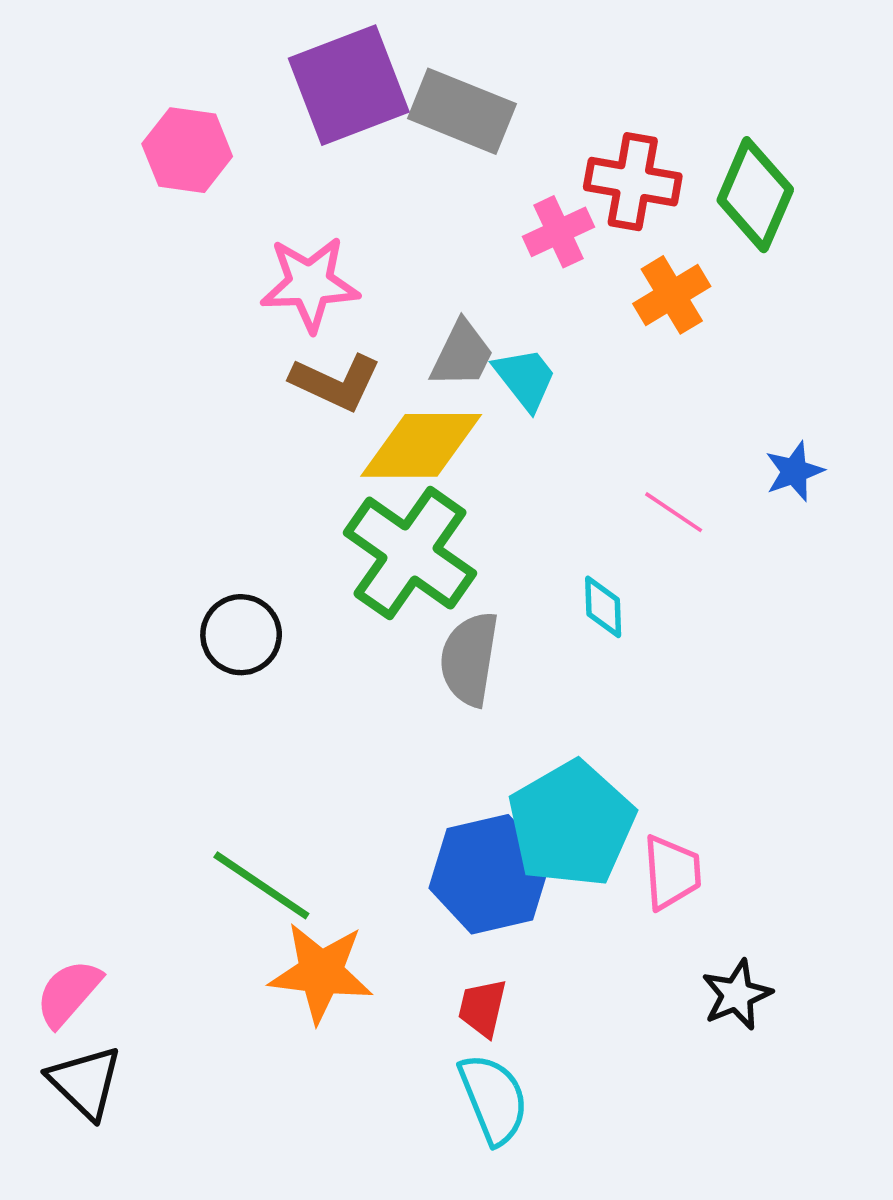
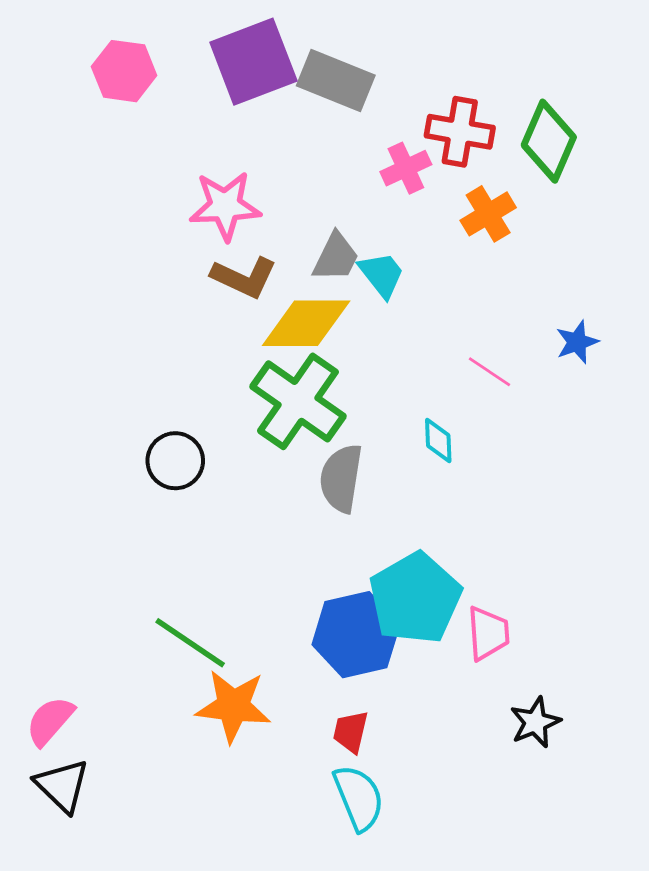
pink hexagon: (187, 150) -> (124, 71), moved

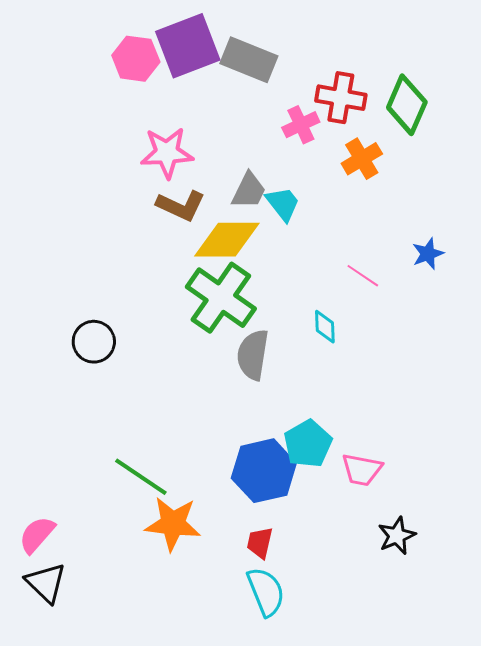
pink hexagon: (124, 71) -> (136, 59), moved
black circle: (175, 461) -> (94, 342), moved
cyan pentagon: (415, 598) -> (308, 444), size x0.7
pink trapezoid: (488, 633) -> (362, 470), turned 105

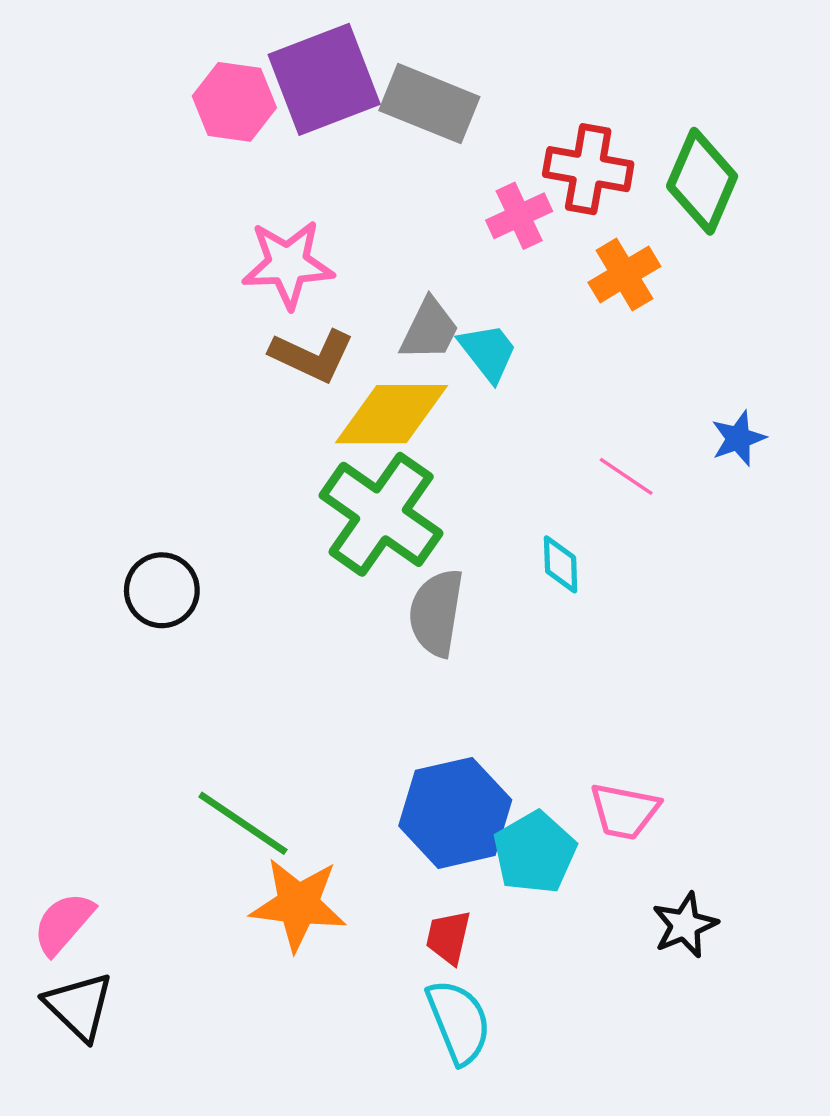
cyan pentagon: (308, 444) -> (535, 853), moved

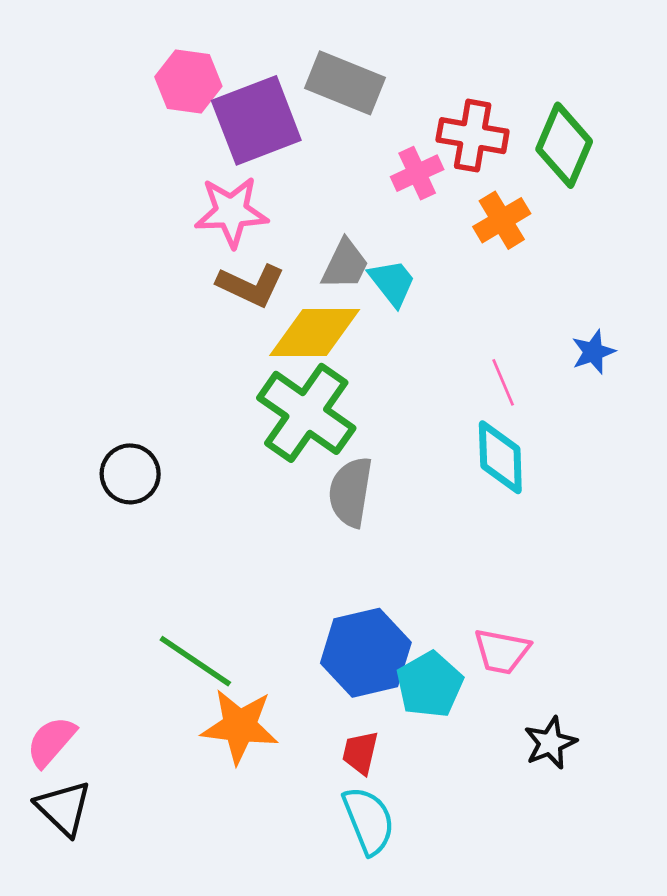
purple square: (324, 79) -> (256, 120), moved
pink line: (626, 476) -> (503, 382), turned 33
cyan diamond: (561, 564) -> (500, 457), moved, size x1.6

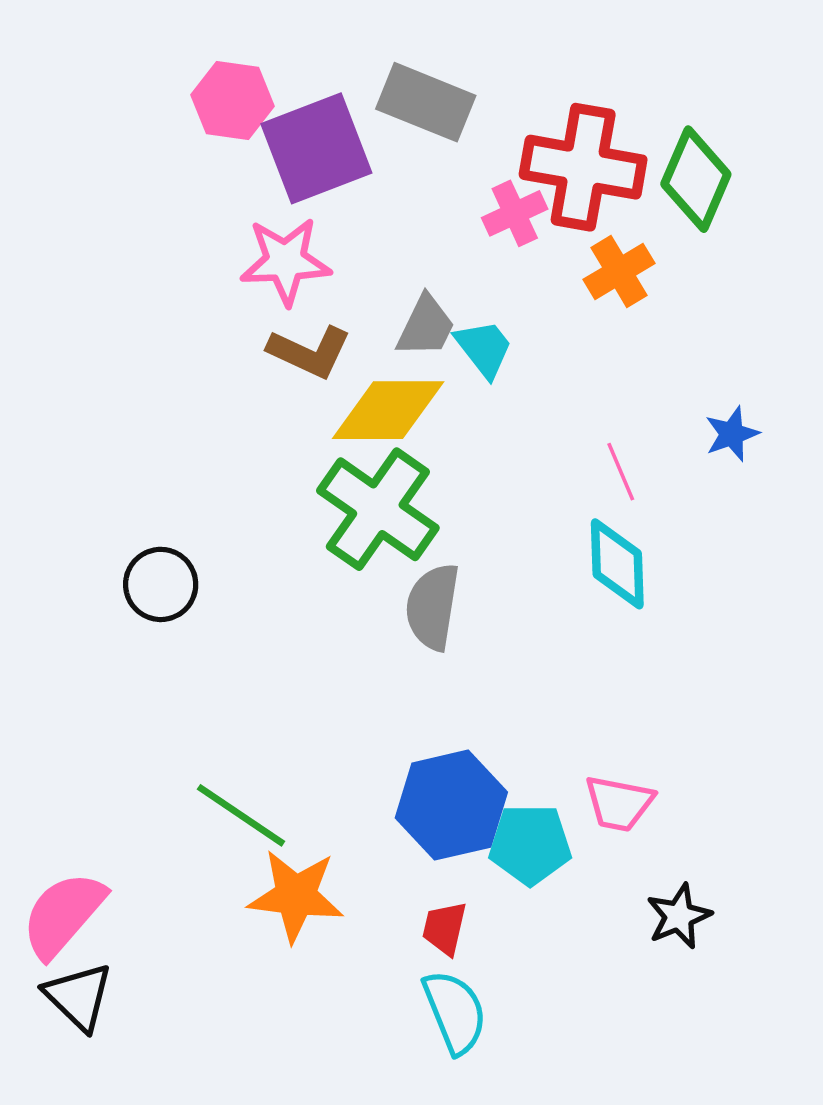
red cross: (473, 136) -> (583, 167), size x1.4
cyan pentagon: (430, 685) -> (530, 844), turned 30
pink semicircle: (51, 742) -> (63, 915), size x1.4

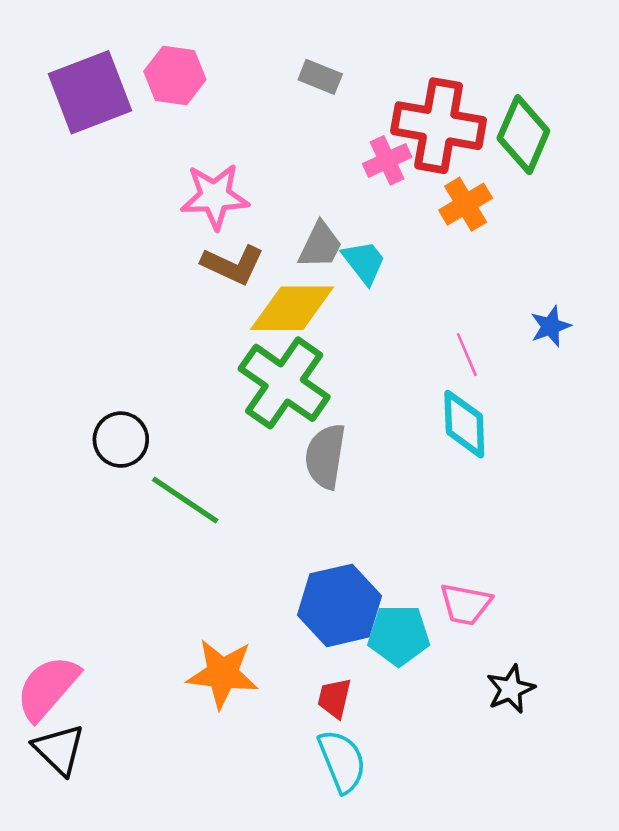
gray rectangle: (426, 102) -> (320, 77), size x0.6
purple square: (316, 148) -> (90, 92), moved
green line: (241, 815) -> (185, 500), moved

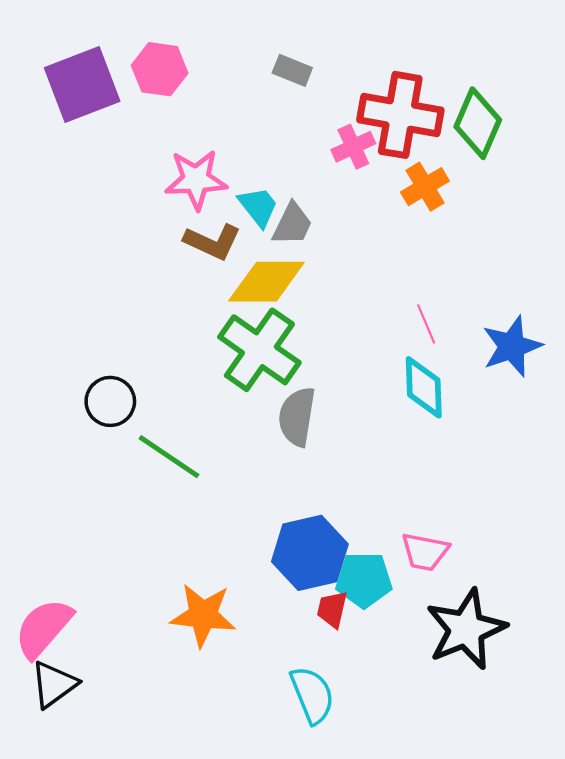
cyan trapezoid: (364, 262) -> (258, 207), moved
blue star: (550, 326) -> (512, 346), moved, size x1.6
black star: (511, 689) -> (466, 629), size x1.8
red trapezoid: (334, 698) -> (332, 609), moved
black triangle: (59, 750) -> (54, 684), turned 40

